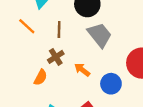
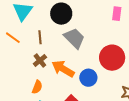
orange arrow: (82, 70) -> (63, 69), size x1.6
orange semicircle: (41, 77) -> (37, 87), moved

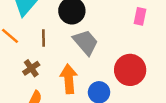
brown cross: (40, 61) -> (31, 68), moved
orange arrow: (63, 69) -> (69, 79), turned 50

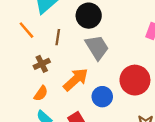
orange arrow: (69, 79) -> (76, 79), turned 44

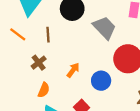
gray trapezoid: (97, 47) -> (104, 28), moved
orange arrow: (76, 79) -> (73, 70), size x0.6

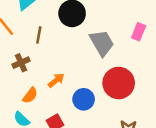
orange semicircle: (44, 90) -> (30, 95), moved

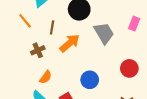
orange arrow: (56, 80) -> (70, 43), moved, size x1.5
red circle: (119, 83) -> (129, 68), moved, size x0.7

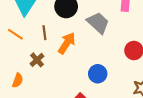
orange semicircle: (46, 77) -> (18, 80), moved

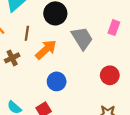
blue circle: (98, 74) -> (57, 81), moved

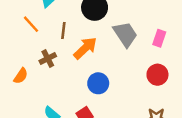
pink rectangle: (114, 28) -> (159, 38), moved

